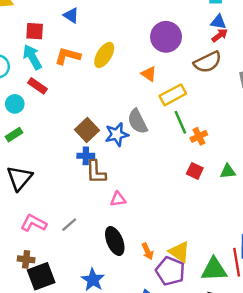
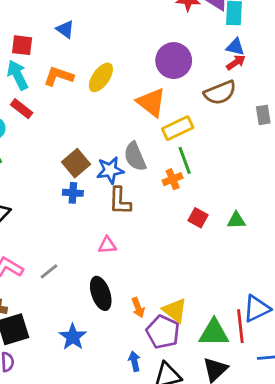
orange triangle: (149, 74) -> (151, 102), size x1.6
orange cross: (199, 136) -> (173, 179), moved
brown L-shape: (96, 172) -> (120, 201), moved

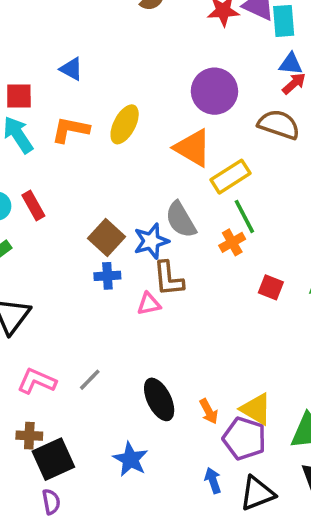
brown semicircle: (220, 93) -> (279, 125), turned -132
red rectangle: (22, 109) -> (33, 206), moved, turned 30
pink triangle: (107, 245) -> (149, 304), moved

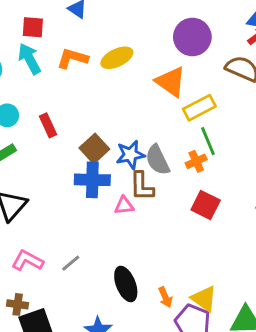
yellow ellipse: (125, 124) -> (117, 58), turned 32
red rectangle: (33, 206) -> (48, 125), moved
gray semicircle: (181, 220) -> (158, 160), moved
blue cross: (107, 276) -> (92, 180), size x1.6
red square: (271, 287) -> (206, 205), moved, size x1.4

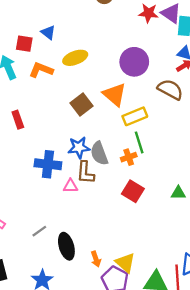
red square: (33, 27) -> (24, 44), moved
yellow ellipse: (117, 58) -> (75, 58), moved
brown square: (94, 149) -> (82, 104), moved
gray line: (71, 263) -> (39, 231), moved

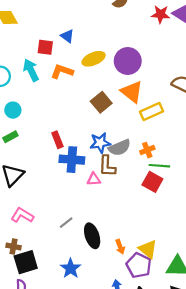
purple circle: (134, 62) -> (128, 61), moved
red rectangle: (18, 120) -> (57, 140), moved
green line: (139, 142) -> (159, 166), moved, turned -66
gray semicircle: (99, 153) -> (119, 148), turned -90

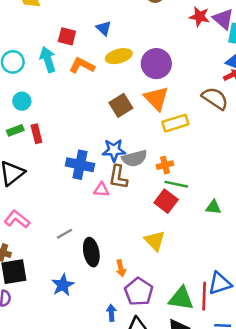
blue triangle: (67, 36) -> (104, 28), moved
red rectangle: (57, 140) -> (36, 134), moved
yellow triangle: (148, 249) -> (155, 241), moved

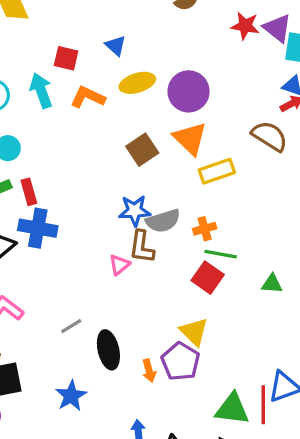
blue cross: (80, 165) -> (38, 228), moved
pink triangle: (101, 190) -> (119, 265), turned -42
purple pentagon: (139, 292) -> (181, 362), moved

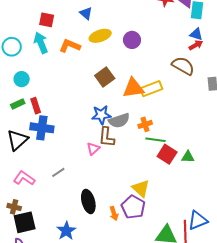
red square: (66, 58) -> (47, 20), moved
purple circle: (189, 91) -> (132, 40), size x0.7
orange triangle: (190, 139) -> (133, 88), moved, turned -50
red square: (208, 278) -> (167, 154), moved
gray line: (71, 326) -> (58, 172), moved

